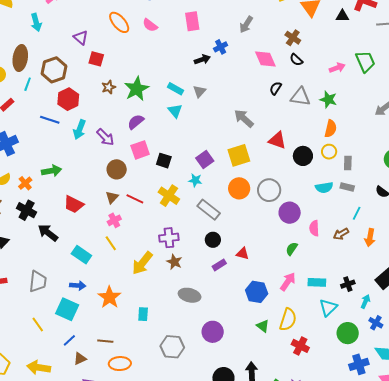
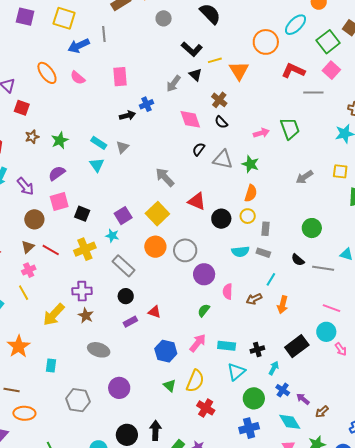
black triangle: (342, 16) -> (195, 75), moved, turned 40
green star: (137, 89) -> (60, 140), size x0.7
yellow square: (239, 155) -> (157, 214), turned -30
yellow cross: (169, 196) -> (85, 249), turned 30
blue cross: (359, 364) -> (249, 428), moved

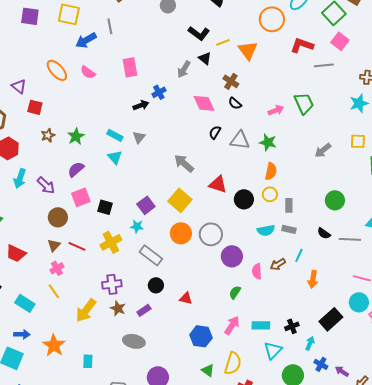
brown arrow: (254, 299) -> (278, 264), moved
purple rectangle: (130, 322) -> (144, 310), moved

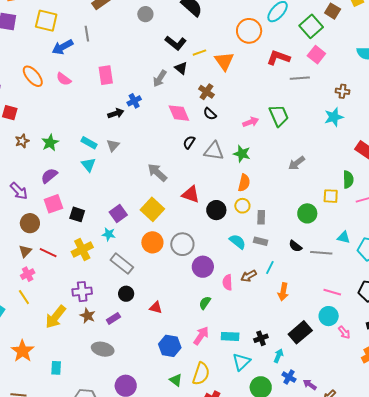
yellow square: (358, 141) -> (331, 196), moved
cyan semicircle: (266, 230) -> (238, 242), turned -132

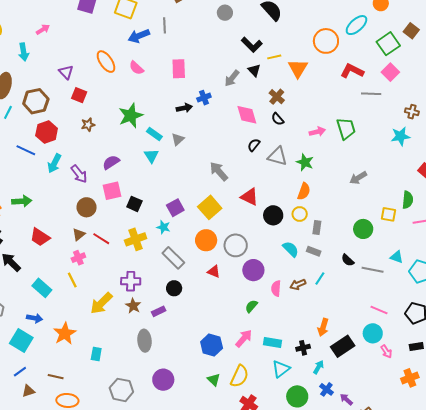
green star: (50, 143) -> (131, 116), moved, size x1.4
orange arrow: (283, 292) -> (323, 327), moved
red triangle: (156, 308) -> (214, 272), moved
gray ellipse: (103, 349) -> (145, 341), turned 65

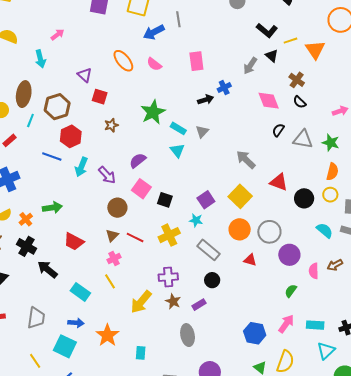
pink square: (112, 191) -> (141, 189), turned -36

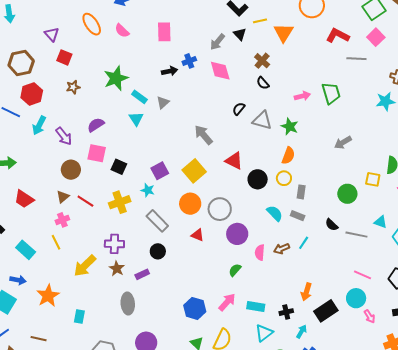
pink diamond: (269, 101) -> (220, 71), moved
pink square: (141, 189) -> (97, 153), turned -30

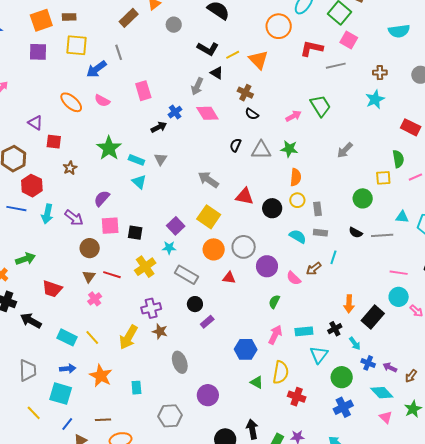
yellow line: (56, 242) -> (92, 337), moved
pink semicircle: (260, 252) -> (294, 278), turned -35
purple rectangle: (142, 274) -> (207, 322), moved
cyan arrow: (302, 331) -> (355, 343), turned 128

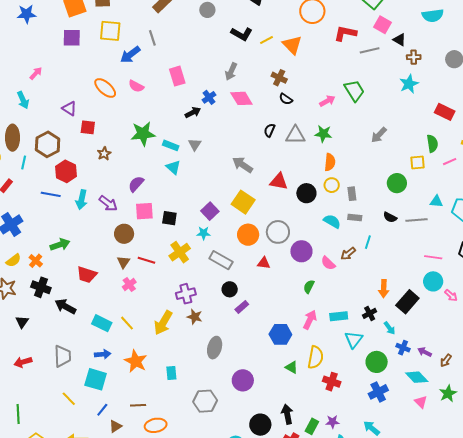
black triangle: (217, 73) -> (399, 40), moved
green star: (109, 148) -> (143, 134), turned 30
gray ellipse: (180, 362) -> (215, 348), turned 35

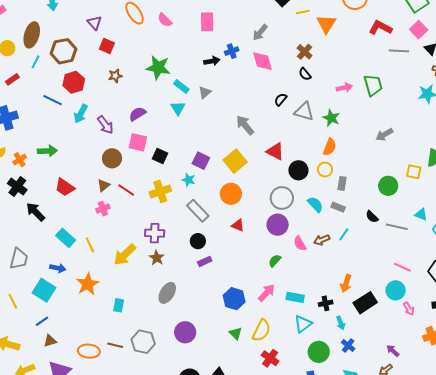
purple square: (210, 211) -> (201, 161), turned -36
gray circle: (278, 232) -> (282, 198), moved
purple arrow: (425, 352) -> (393, 351), moved
brown line: (138, 405) -> (115, 345), moved

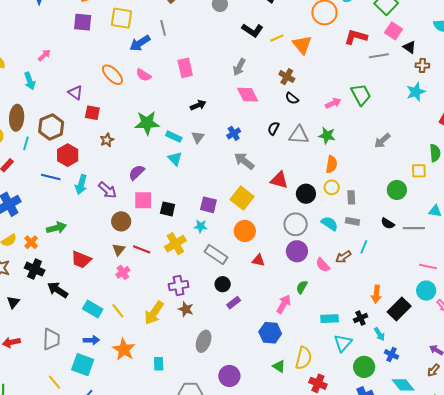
blue cross: (232, 51) -> (234, 133), moved
pink arrow: (267, 293) -> (284, 304), moved

